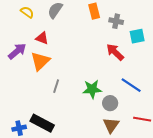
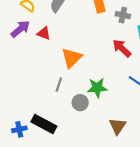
purple arrow: (17, 51) -> (20, 29), moved
orange triangle: (40, 61) -> (72, 58), moved
gray circle: (110, 103) -> (80, 103), moved

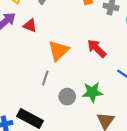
red arrow: (122, 48) -> (97, 48), moved
green star: (97, 88) -> (92, 92), moved

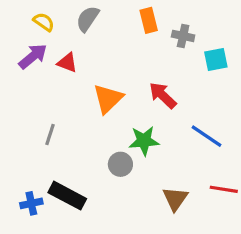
gray line: (45, 78) -> (50, 135), moved
green star: (92, 92) -> (144, 141), moved

